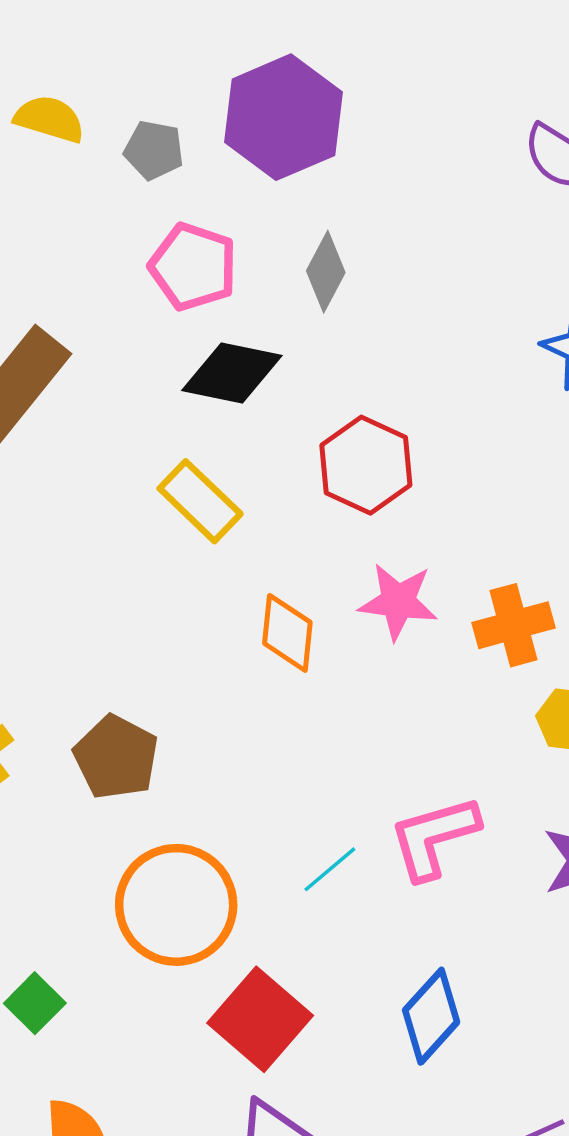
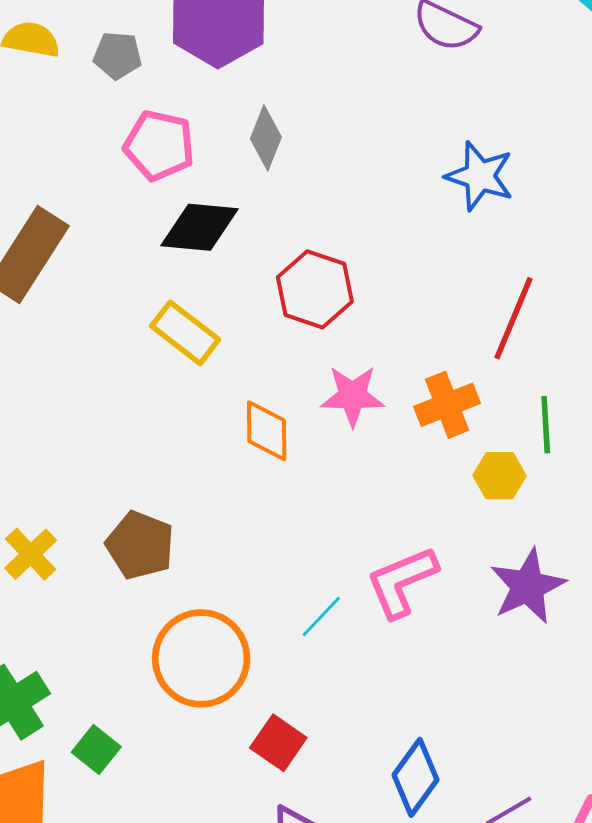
blue diamond: (431, 1016) -> (415, 777), moved
red square: (260, 1019) -> (278, 743), size x0.7

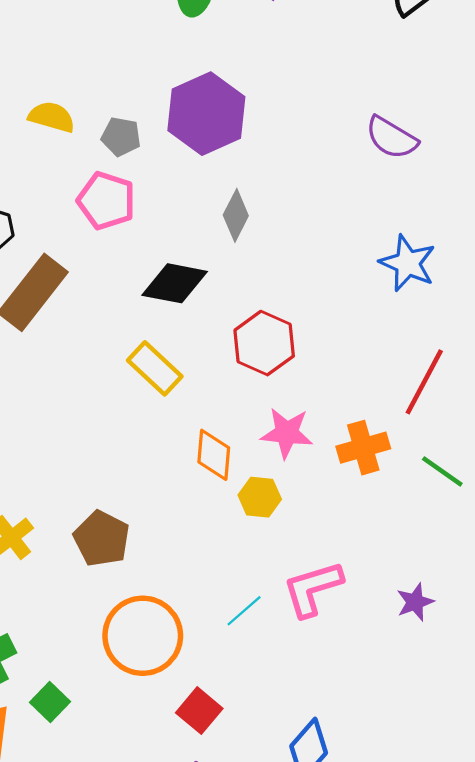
pink pentagon: (159, 145) -> (106, 201), moved
green line: (546, 425) -> (442, 471), turned -57
yellow hexagon: (500, 476) -> (260, 497), moved
purple star: (528, 586) -> (415, 602), size x0.6

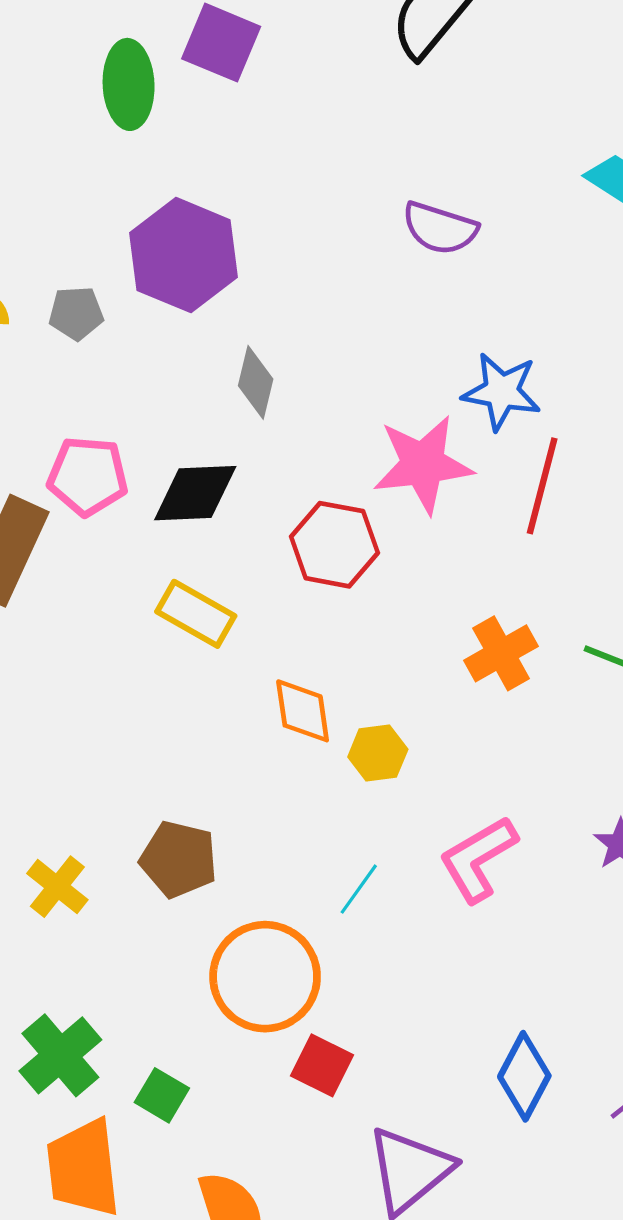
pink pentagon: (106, 201) -> (88, 476), moved
red line: (424, 382) -> (542, 486), moved
pink star: (287, 433) -> (423, 464), moved, size x1.4
cyan line: (244, 611) -> (359, 889), moved
red square: (199, 711) -> (322, 1065), moved

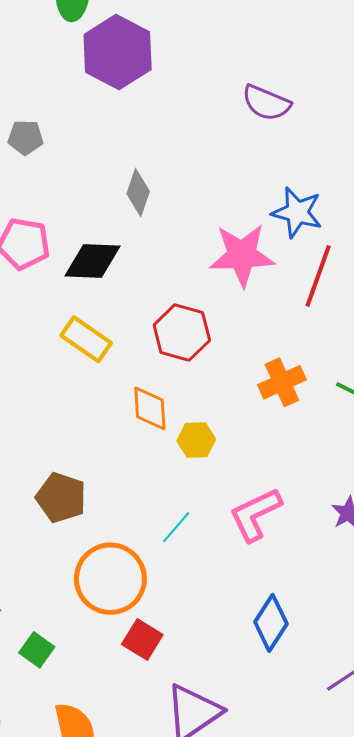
purple hexagon: (184, 255) -> (118, 52), moved
red hexagon: (334, 545) -> (182, 333), moved
blue diamond: (524, 1076) -> (271, 623), moved

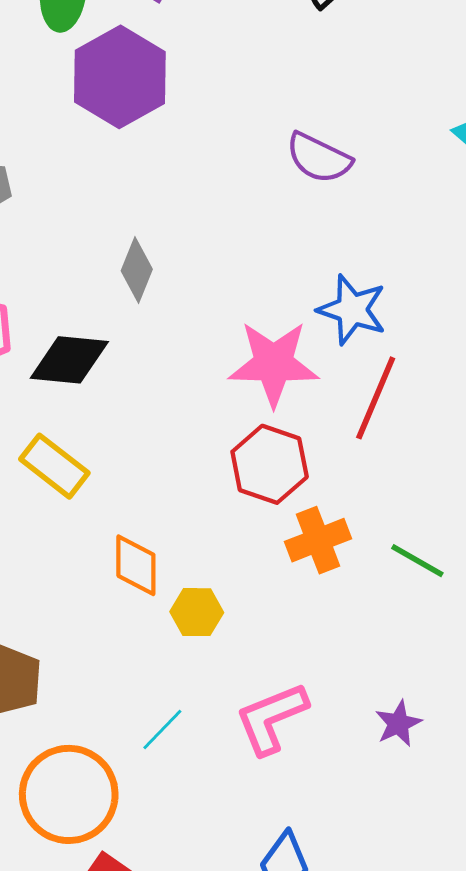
red hexagon: (182, 333) -> (270, 464), moved

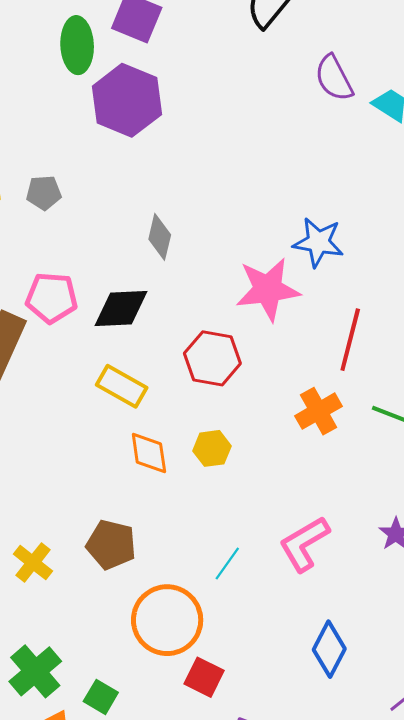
purple semicircle: (319, 158) -> (334, 78), moved, turned 45
red line: (376, 398) -> (350, 340), moved
red hexagon: (270, 464) -> (212, 358), moved
orange diamond: (136, 565) -> (149, 453), moved
yellow hexagon: (197, 612) -> (212, 448), moved

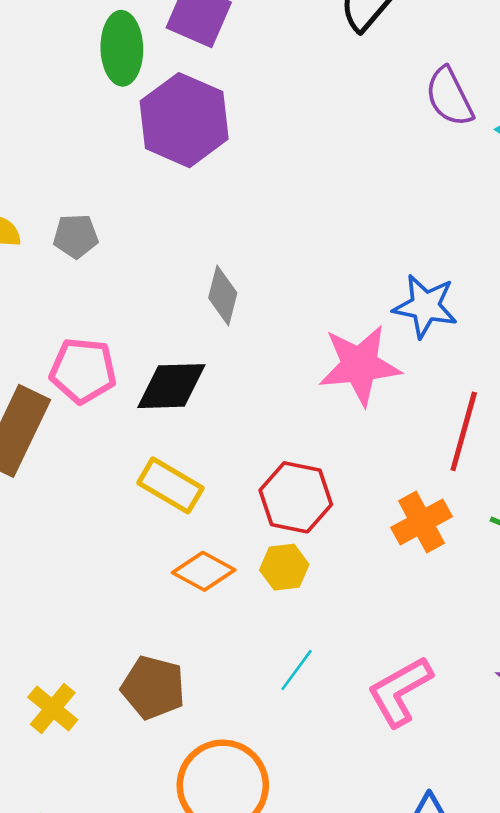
red hexagon: (212, 358) -> (296, 497), moved
orange diamond: (149, 453) -> (204, 571), turned -54
cyan line: (227, 563) -> (297, 670), moved

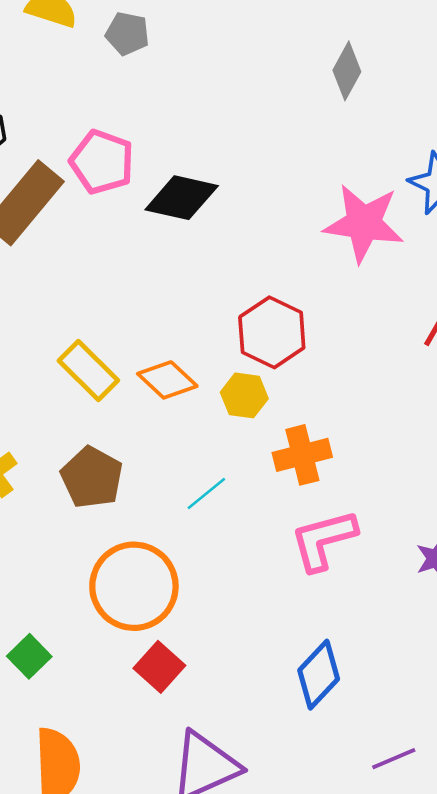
gray diamond: (223, 295) -> (347, 71), moved
yellow rectangle: (170, 485) -> (88, 371), moved
orange cross: (421, 522) -> (302, 455), moved
cyan line: (297, 670) -> (206, 494), moved

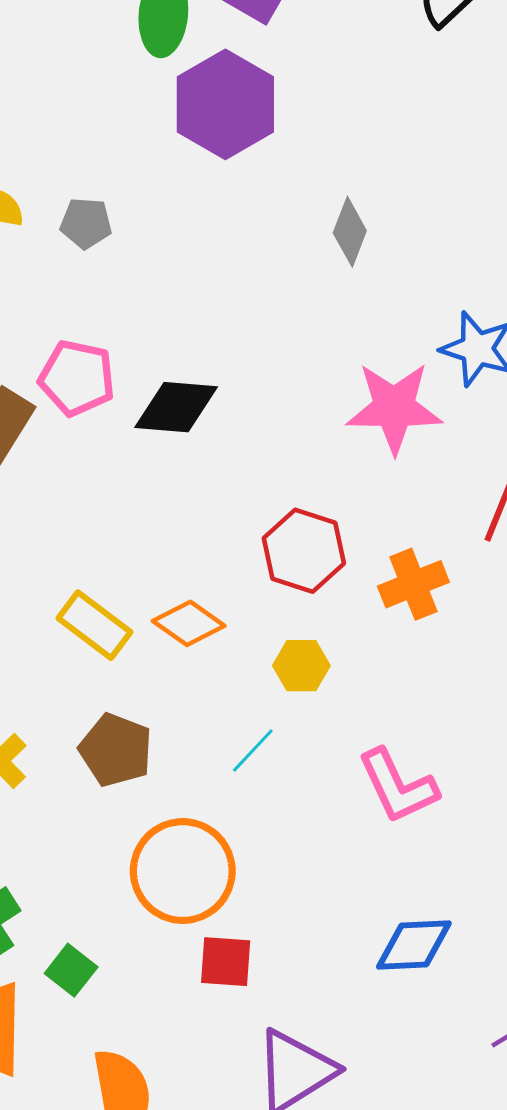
yellow hexagon: (244, 395) -> (301, 666), moved
orange cross: (302, 455) -> (413, 584), moved
pink L-shape: (323, 540) -> (398, 786), turned -92
red square: (159, 667) -> (226, 962), turned -30
blue diamond: (319, 675) -> (414, 945), turned 52

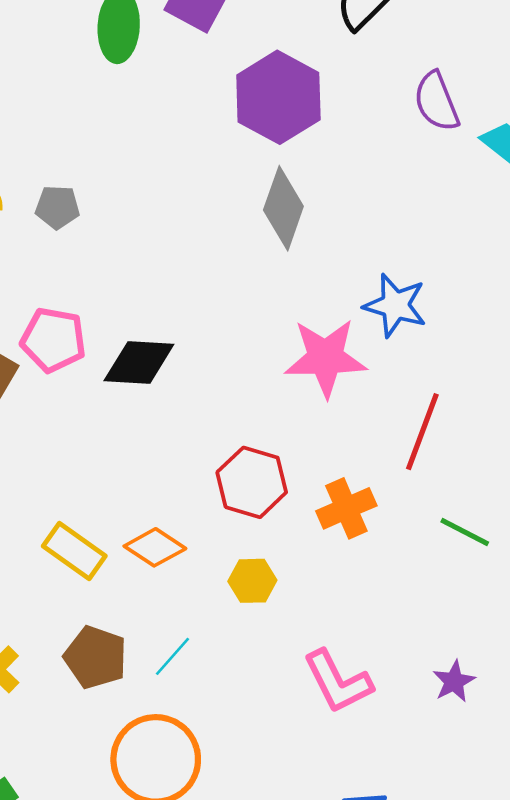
purple hexagon: (225, 104) -> (278, 97), moved
gray diamond: (350, 232) -> (283, 208), size x1.4
cyan line: (253, 750) -> (173, 656), moved

